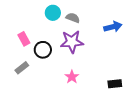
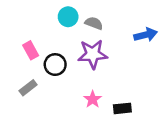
black rectangle: (115, 84) -> (122, 108), moved

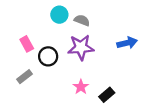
blue arrow: (146, 35) -> (127, 43), moved
black rectangle: (122, 108) -> (107, 95), turned -35

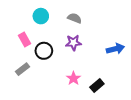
cyan circle: (59, 15) -> (41, 16), moved
blue arrow: (127, 43) -> (115, 49), moved
purple star: (81, 47) -> (73, 43), size x0.7

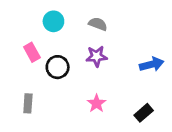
gray rectangle: (22, 69) -> (28, 103), moved, turned -48
black rectangle: (97, 85) -> (144, 113), moved

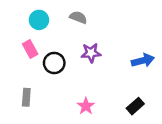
cyan circle: (53, 21) -> (39, 20), moved
gray semicircle: (98, 24) -> (78, 17), moved
pink star: (97, 103) -> (86, 106), moved

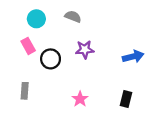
black rectangle: (135, 106) -> (126, 99), turned -35

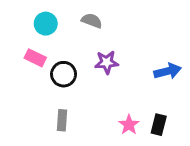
pink rectangle: (28, 46) -> (35, 58), turned -35
gray rectangle: (25, 91) -> (62, 120), moved
pink star: (80, 99) -> (129, 125), moved

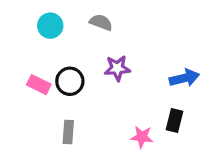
pink rectangle: (35, 58) -> (39, 85), moved
pink star: (129, 125) -> (142, 137), turned -30
black rectangle: (159, 125) -> (175, 121), moved

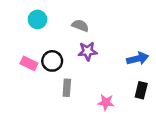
gray semicircle: (101, 22) -> (80, 26), moved
black rectangle: (175, 121) -> (141, 90), moved
gray rectangle: (68, 132) -> (67, 88), moved

